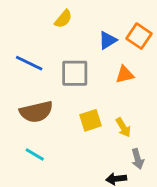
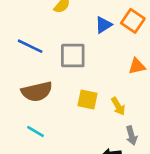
orange triangle: (125, 75) -> (137, 66), moved
yellow square: (90, 120) -> (87, 100), turned 30

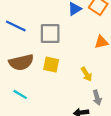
yellow square: (87, 100) -> (51, 65), moved

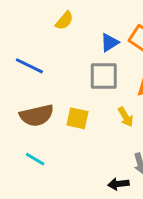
gray square: (50, 34) -> (104, 76), moved
yellow arrow: (86, 74) -> (126, 117), moved

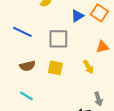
gray square: (104, 76) -> (58, 39), moved
brown semicircle: (37, 115) -> (27, 66), size x0.7

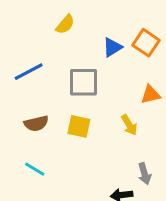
blue line: (22, 32) -> (29, 72), turned -54

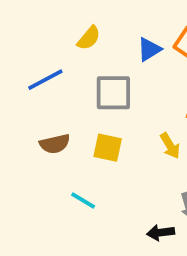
yellow semicircle: (65, 24) -> (89, 38), moved
cyan line: (35, 169) -> (83, 200), moved

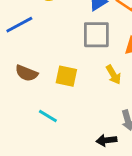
gray square: (113, 93) -> (96, 35), moved
brown semicircle: (55, 144) -> (26, 73), turned 35

